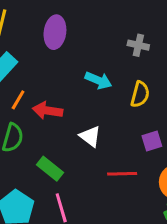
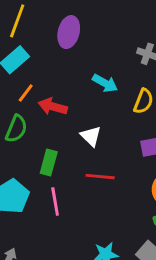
green rectangle: (50, 169) -> (49, 163), turned 60
red line: (122, 174) -> (100, 177), moved

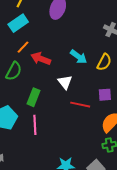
cyan arrow: (105, 83) -> (79, 57), moved
red line: (100, 177) -> (80, 105), moved

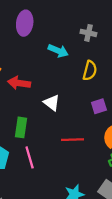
cyan arrow: (79, 57) -> (58, 51), moved
red line: (80, 105) -> (72, 140), moved

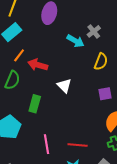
gray cross: (88, 33) -> (94, 31), moved, turned 32
red line: (72, 140) -> (78, 145), moved
pink line: (30, 157) -> (47, 144), moved

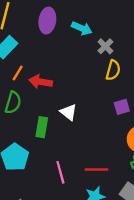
gray cross: (94, 31) -> (105, 46), moved
cyan arrow: (75, 41) -> (82, 28), moved
white triangle: (64, 86) -> (69, 112), moved

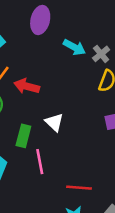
cyan arrow: (82, 28) -> (74, 47), moved
pink line: (60, 172) -> (40, 162), moved

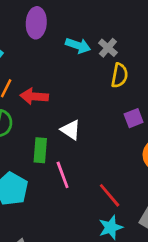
red line: (79, 188) -> (110, 195), turned 55

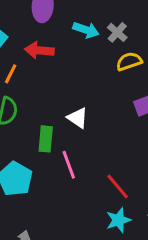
yellow semicircle: (119, 75) -> (129, 61), turned -120
red arrow: (34, 96) -> (39, 50), moved

